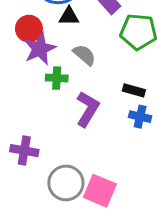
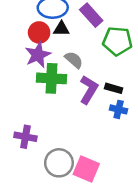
red circle: (29, 29) -> (39, 32), moved
green cross: (57, 78) -> (51, 78), size x1.6
purple L-shape: (88, 109) -> (89, 90), moved

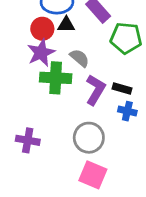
gray circle: (59, 163) -> (89, 138), moved

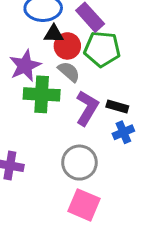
red circle: (42, 29) -> (67, 46), moved
green pentagon: (126, 38) -> (102, 49), moved
blue cross: (127, 111) -> (123, 132), turned -36

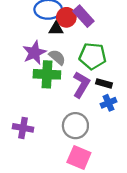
red circle: (67, 46) -> (66, 17), moved
green pentagon: (102, 49) -> (93, 56), moved
gray semicircle: (69, 72) -> (57, 57), moved

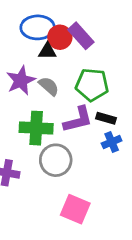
green cross: (47, 74) -> (36, 128), moved
purple L-shape: (81, 85) -> (78, 120), turned 45
gray circle: (75, 126) -> (56, 160), moved

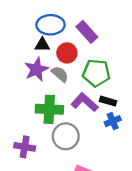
red circle: (60, 37) -> (67, 53), moved
black triangle: (47, 51) -> (42, 45), moved
purple L-shape: (78, 120) -> (85, 102), turned -124

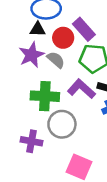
purple rectangle: (87, 32) -> (84, 29), moved
purple cross: (25, 147) -> (31, 141), moved

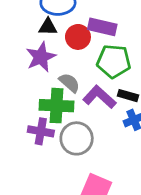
purple rectangle: (84, 29) -> (102, 27), turned -35
gray semicircle: (56, 60) -> (69, 83), moved
purple cross: (31, 141) -> (41, 131), moved

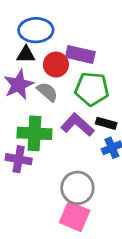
gray semicircle: (69, 83) -> (47, 92), moved
gray circle: (77, 138) -> (77, 188), moved

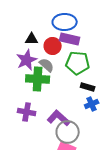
blue ellipse: (36, 30) -> (65, 22), moved
purple L-shape: (77, 125) -> (59, 118), moved
green cross: (34, 133) -> (38, 79), moved

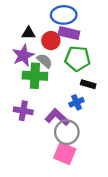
blue cross: (92, 104) -> (76, 102), moved

